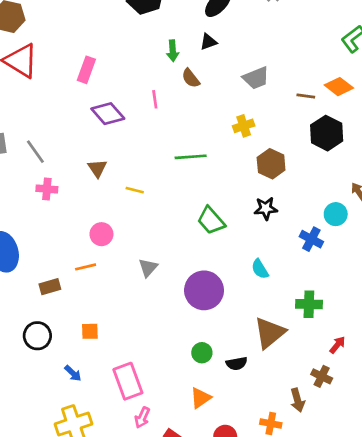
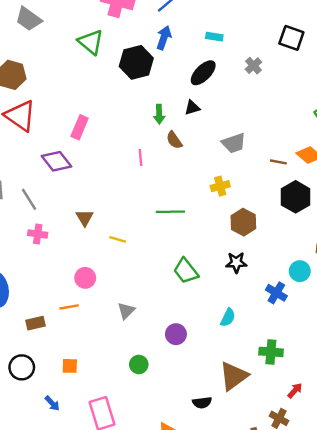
purple diamond: (108, 114) -> (56, 161), moved
cyan semicircle: (260, 269) -> (228, 317), turned -126
purple circle: (204, 290) -> (176, 334), size x0.6
green circle: (202, 353) -> (139, 364), moved

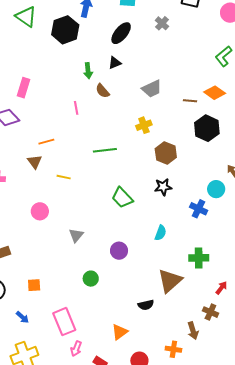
orange line: (69, 307) -> (46, 142), moved

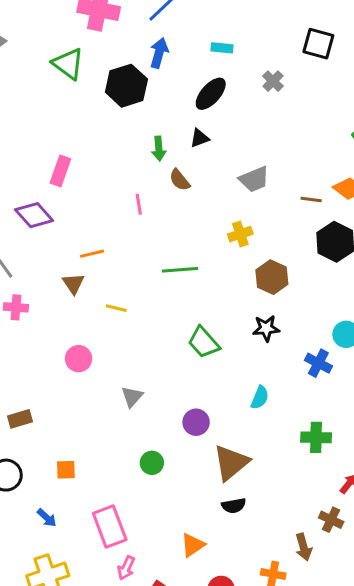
brown triangle: (170, 281) -> (231, 463), moved

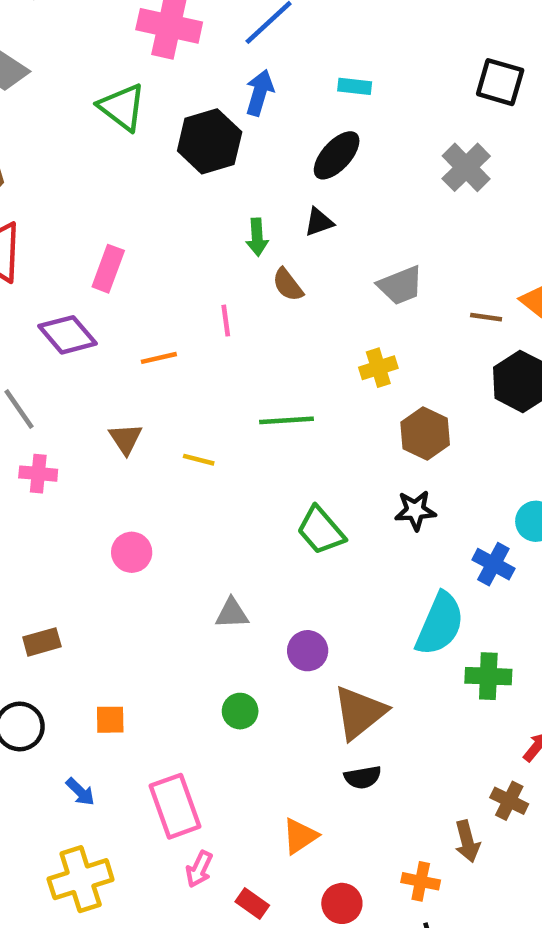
gray cross: (273, 81) -> (466, 167), moved, size x1.5
orange line: (92, 254) -> (159, 358), moved
yellow line: (116, 308) -> (199, 460), moved
gray triangle: (132, 397) -> (232, 613), moved, turned 45
cyan semicircle: (260, 398) -> (440, 624), moved, size x1.8

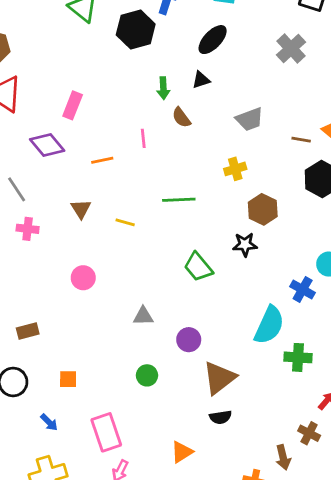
black star: (415, 510) -> (245, 245), moved

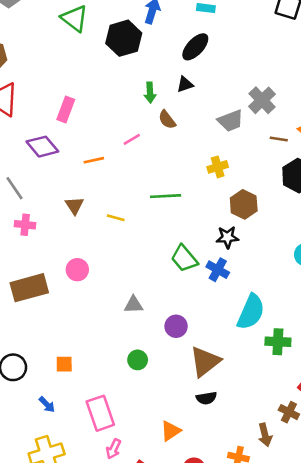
gray cross: (291, 49) -> (262, 100), moved
pink line: (143, 138) -> (132, 139), turned 66
blue cross: (303, 290) -> (218, 270), moved
brown rectangle: (28, 331) -> (29, 288), moved, size x1.8

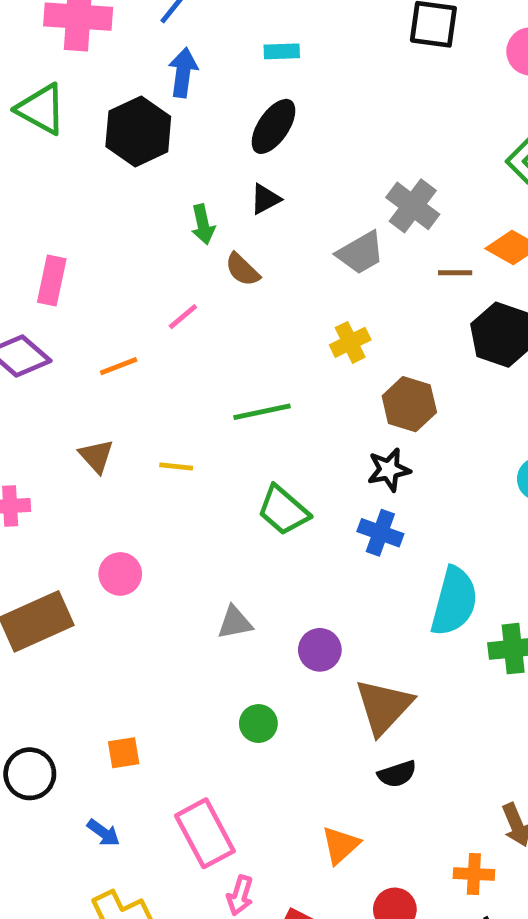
green trapezoid: (184, 258) -> (283, 510), moved

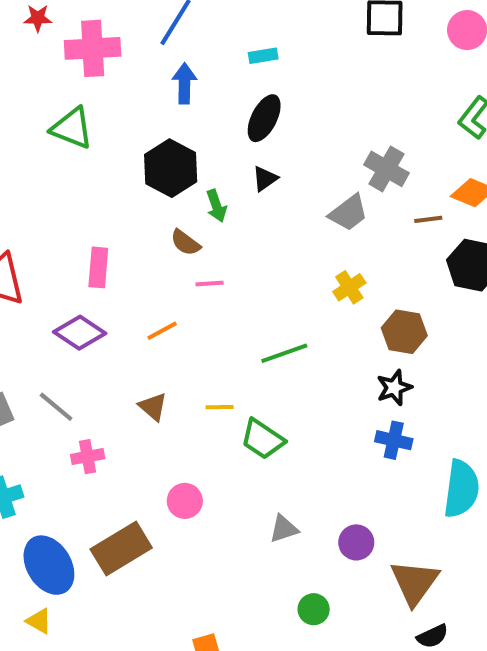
black hexagon: (138, 131) -> (171, 168), moved
brown semicircle: (242, 270) -> (185, 243), moved
pink line: (183, 317) -> (210, 283), turned 44
green trapezoid: (283, 510) -> (263, 439), moved

